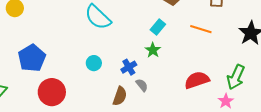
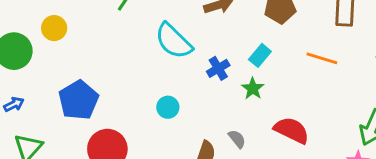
blue cross: (129, 67) -> (218, 68), moved
red semicircle: (197, 80) -> (292, 130), moved, turned 45

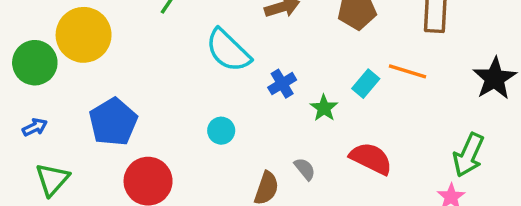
yellow circle: (54, 28) -> (84, 35), size x1.8
cyan rectangle: (260, 55) -> (366, 84), moved

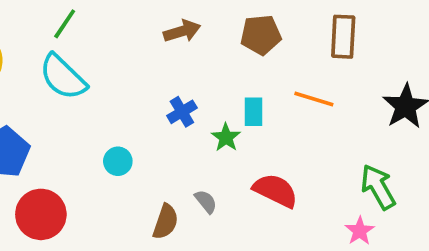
cyan semicircle: (228, 51) -> (63, 77), moved
cyan rectangle: (366, 84) -> (253, 112), moved, turned -40
green arrow: (468, 155) -> (378, 187), turned 126

